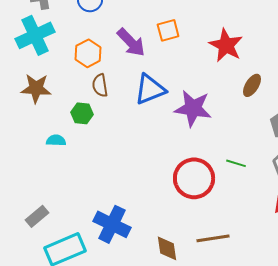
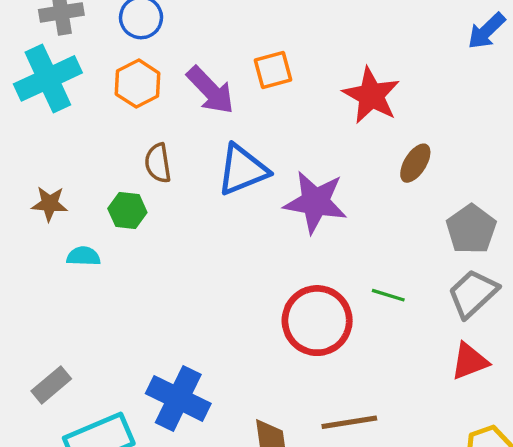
orange hexagon: (88, 53) -> (138, 84), moved
brown star: (36, 88) -> (50, 204), moved, size x0.7

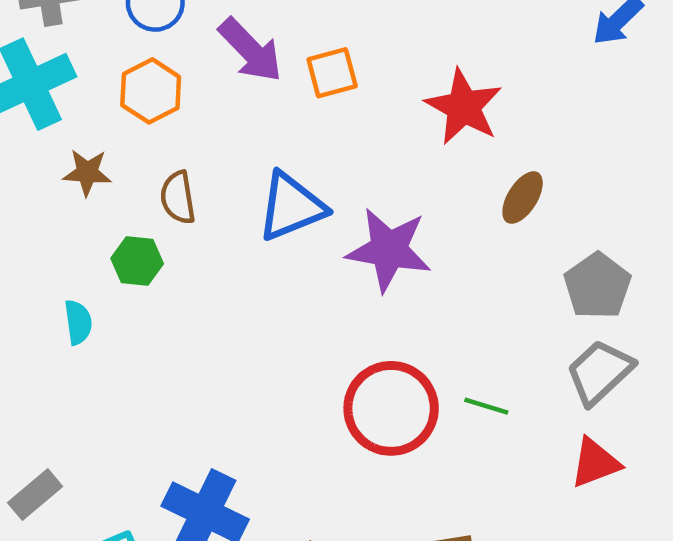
purple arrow: (210, 90) -> (250, 50), moved
brown star: (50, 204) -> (87, 173), moved
cyan semicircle: (83, 256) -> (78, 322), turned 80
green line: (388, 295) -> (486, 406), moved

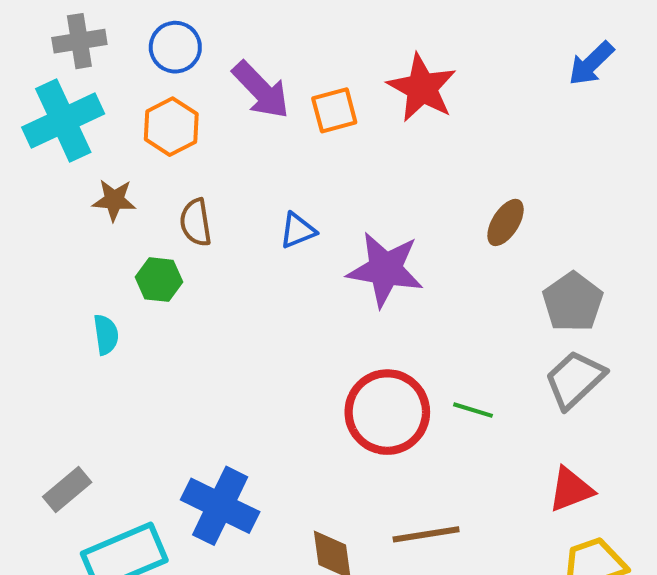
red star: (464, 107) -> (422, 88), moved
blue triangle: (291, 207) -> (298, 231), size x0.6
red triangle: (595, 463) -> (571, 490), moved

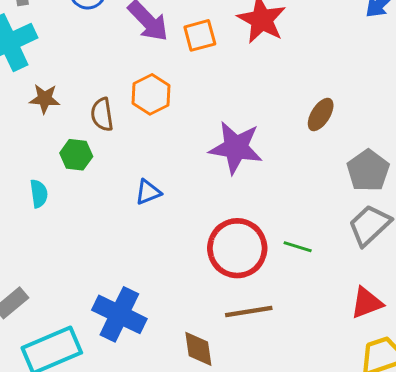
orange hexagon: (171, 127) -> (151, 94), moved
blue triangle: (298, 231) -> (148, 192), moved
brown line: (426, 534) -> (249, 311), moved

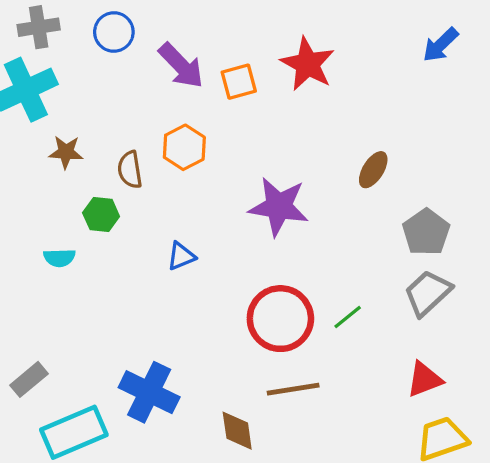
cyan semicircle: (39, 194) -> (59, 258), turned 96
green line: (298, 247) -> (348, 317), turned -56

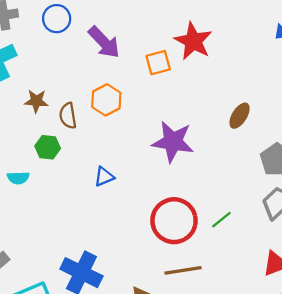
orange square: (239, 82) -> (158, 63), moved
brown star: (66, 152) -> (36, 101), moved

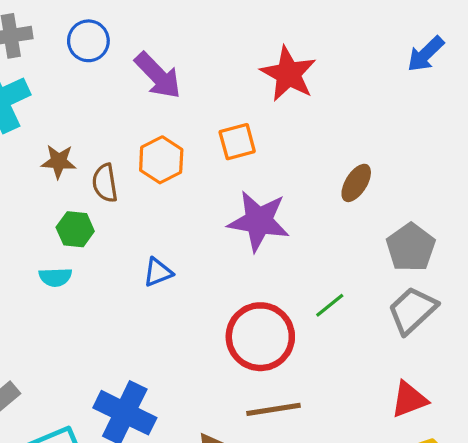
orange square: (158, 63) -> (237, 142), moved
cyan semicircle: (18, 178) -> (55, 277), moved
green line: (221, 220) -> (330, 305), moved

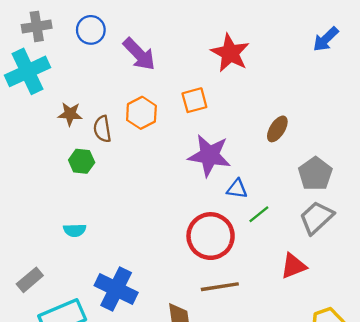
blue triangle: (158, 272) -> (237, 189), moved, turned 30
cyan semicircle: (55, 277) -> (75, 230), moved
red triangle: (409, 399) -> (293, 266), moved

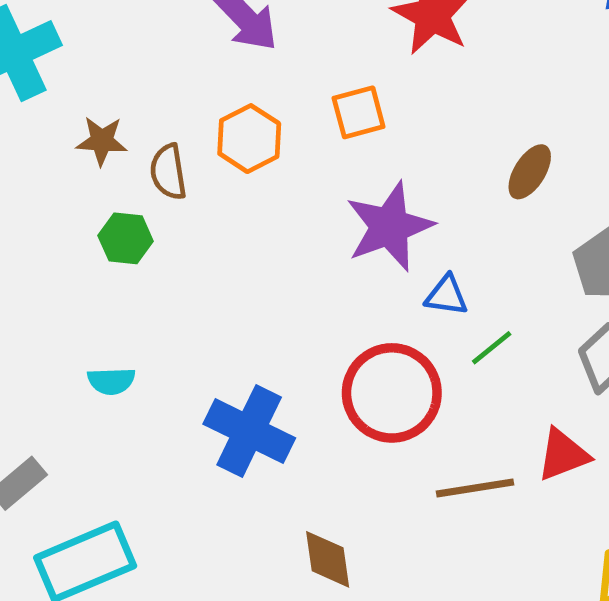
purple star: (209, 155) -> (389, 226), turned -30
brown line: (220, 287) -> (475, 488), moved
blue cross: (116, 289) -> (249, 431), moved

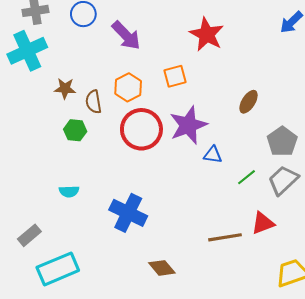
green line: (492, 348) -> (246, 177), moved
red circle: (392, 393) -> (141, 129), moved
brown diamond: (328, 559) -> (162, 268), turned -32

